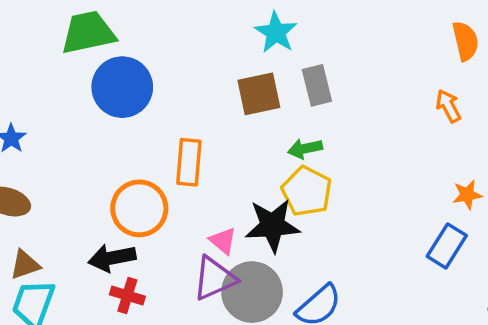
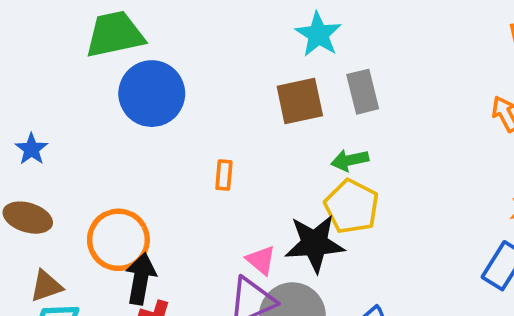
orange rectangle: (189, 162) -> (224, 175), size x0.6
orange circle: (139, 208) -> (118, 240), moved
black arrow: (112, 258) -> (141, 279), turned 111

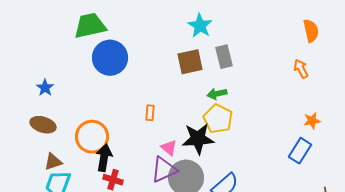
orange rectangle: (224, 175) -> (150, 113), moved

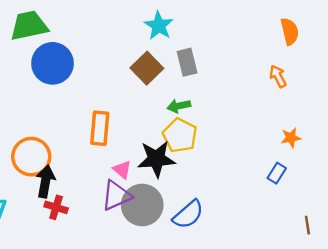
brown square: (190, 62) -> (147, 68), turned -32
orange rectangle: (150, 113) -> (100, 128), size x1.8
blue rectangle: (300, 151) -> (277, 173), size x0.7

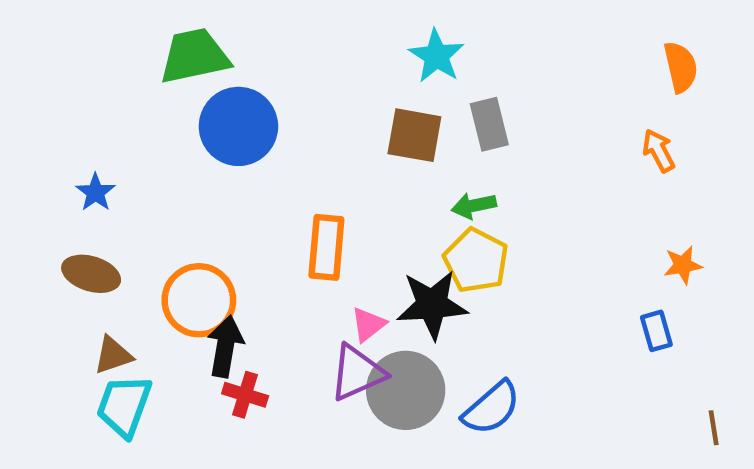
brown square: (147, 68) -> (414, 135), turned -36
pink triangle: (122, 170) -> (368, 324), turned 42
blue rectangle: (277, 173) -> (656, 331), turned -48

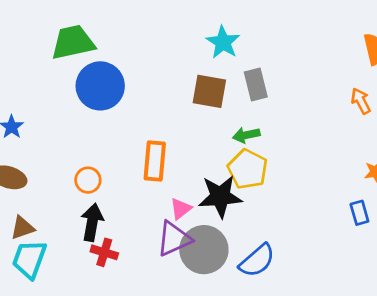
orange circle: (199, 300) -> (88, 180), moved, size x0.6

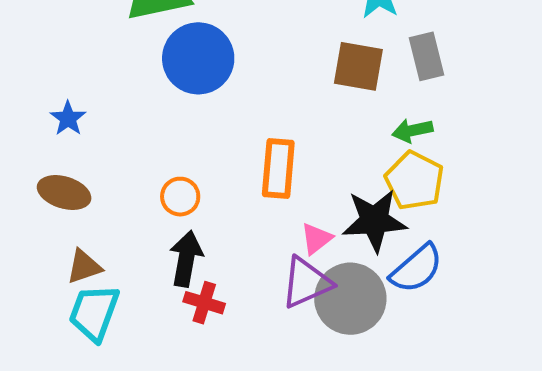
blue semicircle: (257, 261) -> (416, 269), moved

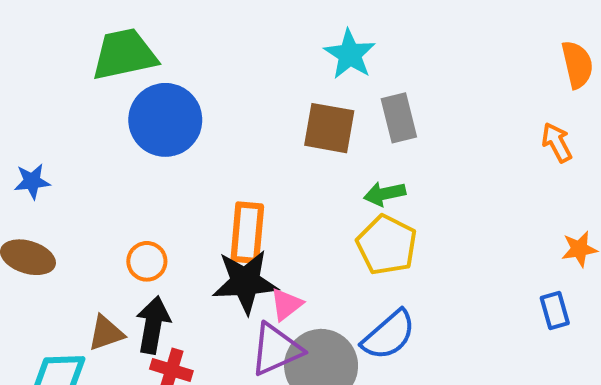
blue star: (68, 118) -> (32, 181), turned 30
black star: (374, 221) -> (245, 282), moved
brown triangle: (84, 267) -> (106, 333), moved

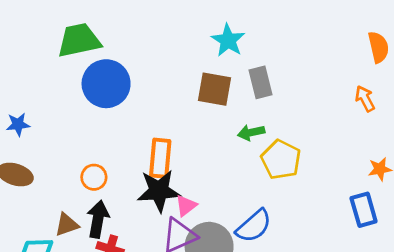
yellow pentagon: (387, 245) -> (281, 160), moved
blue rectangle: (555, 311) -> (364, 210), size x1.4

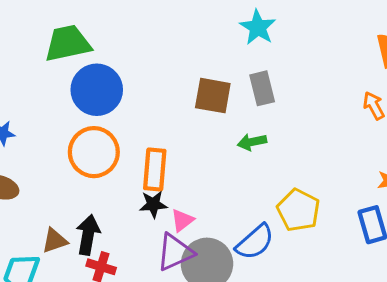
cyan star: (228, 40) -> (258, 27), moved
yellow pentagon: (281, 160) -> (298, 210), moved
orange circle: (94, 177) -> (94, 152), moved, size x1.8
black star: (159, 191) -> (153, 204), size x0.6

